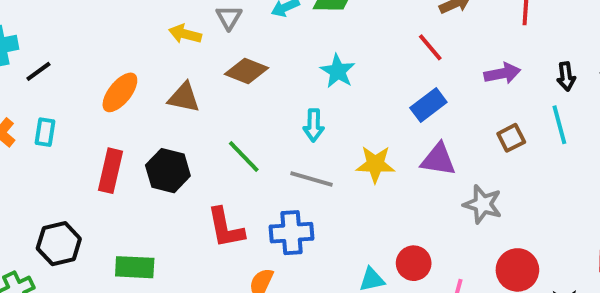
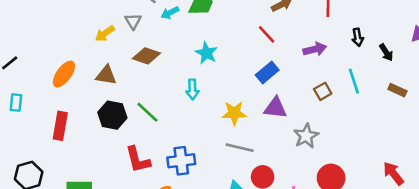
yellow arrow: (185, 34) -> (105, 33), turned -48
black arrow: (566, 76) -> (358, 37), moved
black hexagon: (168, 171) -> (112, 115), moved
gray line: (312, 179) -> (240, 148), moved
gray star: (483, 204) -> (306, 136), turned 30

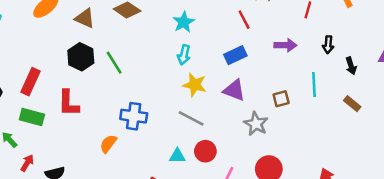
cyan arrow: (192, 89) -> (184, 55), moved
brown square: (323, 91) -> (281, 99), moved
red rectangle: (60, 126) -> (31, 82), moved
gray star: (306, 136) -> (256, 124), turned -30
red L-shape: (138, 160) -> (68, 103), moved

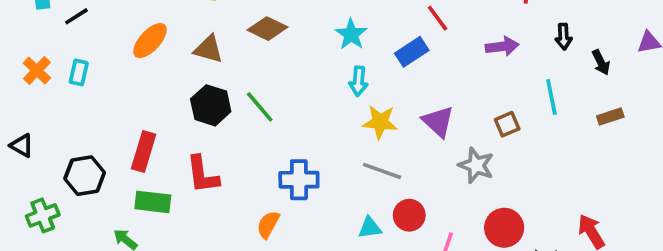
blue rectangle: (235, 55) -> (412, 52), moved
purple triangle: (234, 90) -> (438, 122), turned 30
brown rectangle: (352, 104) -> (610, 116), turned -49

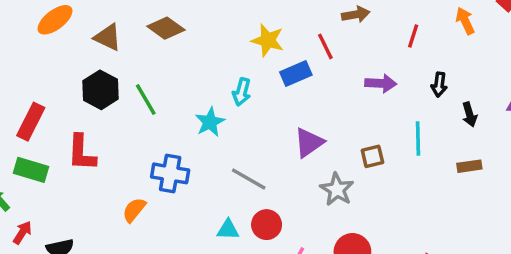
cyan star: (351, 34) -> (210, 122), moved
yellow star: (380, 122) -> (268, 40), moved
purple triangle: (438, 122) -> (309, 142), turned 32

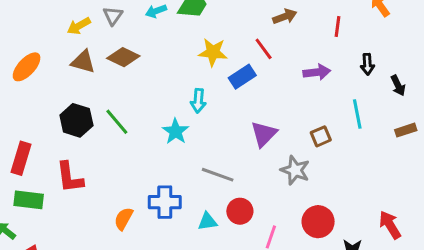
brown triangle: (108, 37) -> (83, 62), moved
blue cross: (170, 173) -> (165, 202), moved

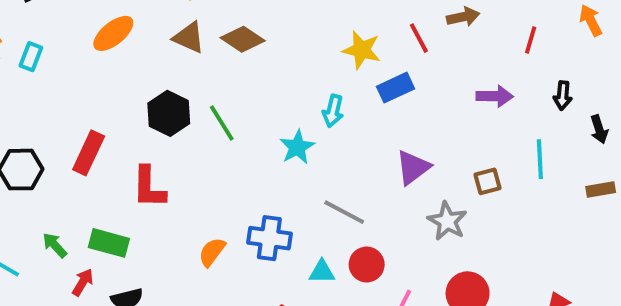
red line: (264, 49) -> (419, 38), moved
green rectangle: (29, 200) -> (109, 243), moved

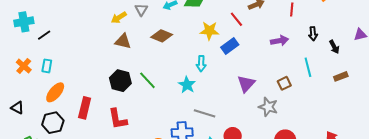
orange ellipse: (113, 33) -> (55, 92), moved
brown diamond: (243, 39) -> (162, 36), moved
gray line: (344, 212) -> (205, 113), moved

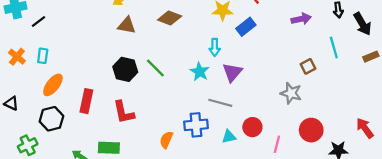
black arrow: (334, 47) -> (362, 24), size x1.5
purple triangle: (246, 84) -> (232, 72), moved

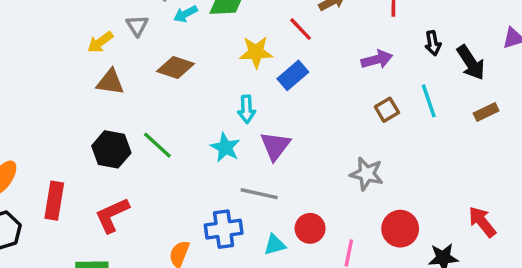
brown square: (308, 66) -> (387, 110), moved
red L-shape: (124, 112) -> (112, 215), turned 80

